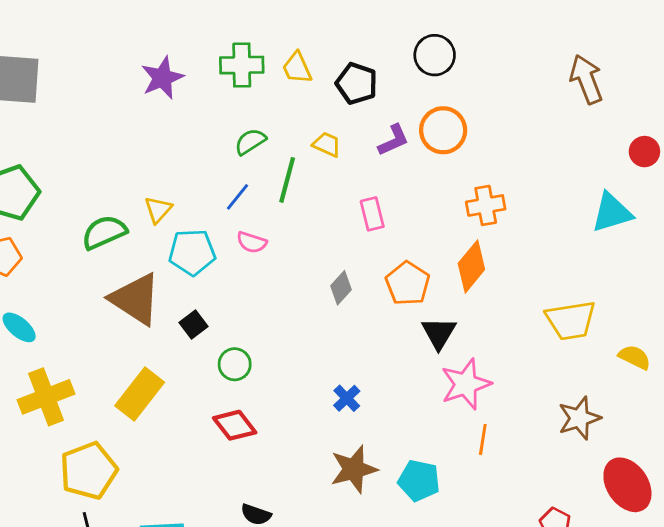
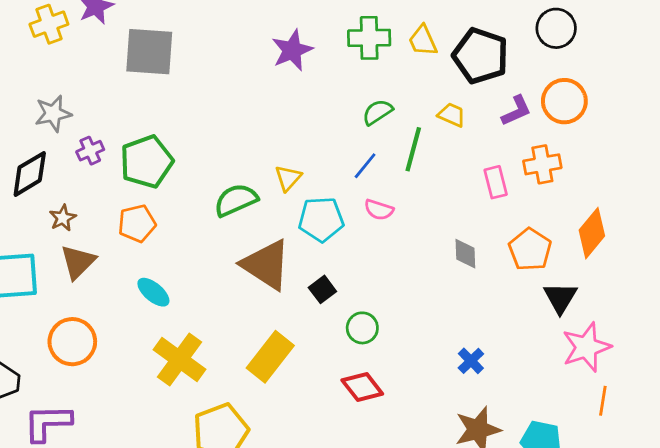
black pentagon: (357, 83) -> (481, 56), size x1.4
orange cross: (486, 205) -> (542, 164), moved
gray diamond: (341, 288) -> (465, 254), turned -44
yellow cross: (46, 397) -> (180, 360), turned -33

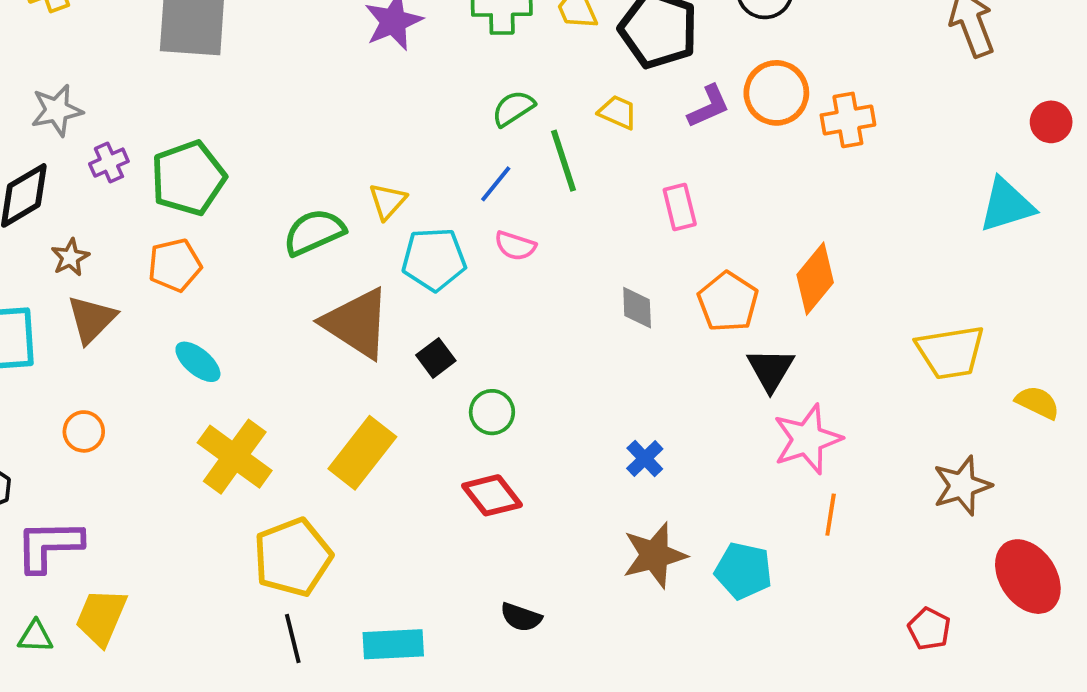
green line: (413, 149) -> (564, 161), turned -33
orange cross: (542, 164) -> (848, 120), moved
orange circle: (72, 342) -> (84, 431), size x0.6

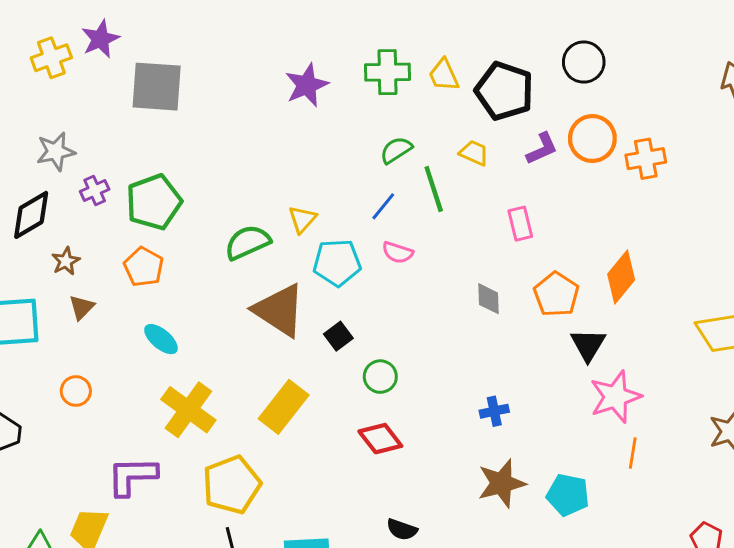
orange pentagon: (175, 265) -> (144, 267), turned -30
brown triangle: (92, 319) -> (82, 307), size x0.7
blue cross: (645, 459) -> (494, 411), turned 32
purple L-shape: (49, 546) -> (132, 476), moved

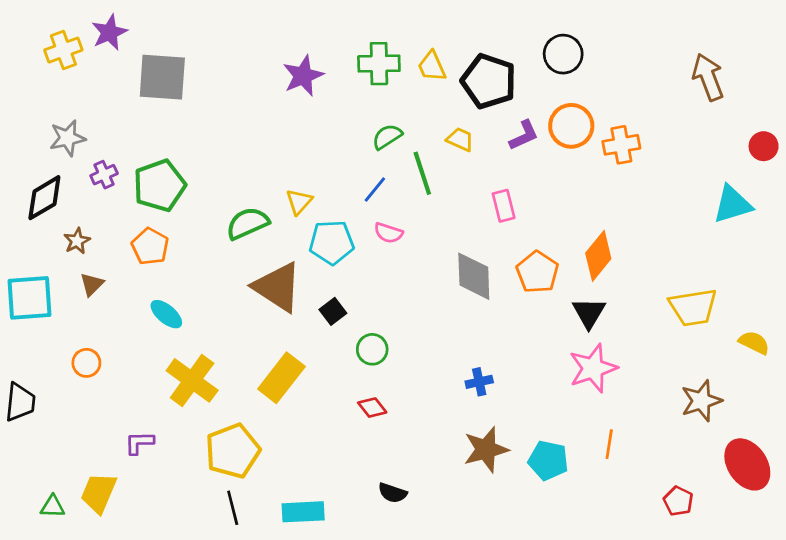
gray diamond: (488, 299) -> (474, 276), size x1.6
black triangle: (588, 345) -> (589, 313), moved
red diamond: (380, 439) -> (372, 408), size x0.7
orange line: (633, 453) -> (609, 444), moved
purple L-shape: (132, 476) -> (139, 443), size x0.6

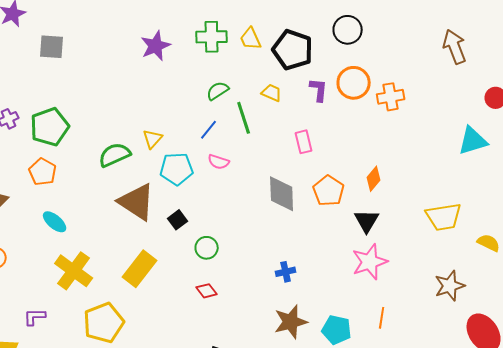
gray square: (162, 77) -> (52, 47), size x0.7
purple L-shape: (524, 135) -> (319, 90), turned -60
orange diamond: (598, 256) -> (374, 179), size x0.7

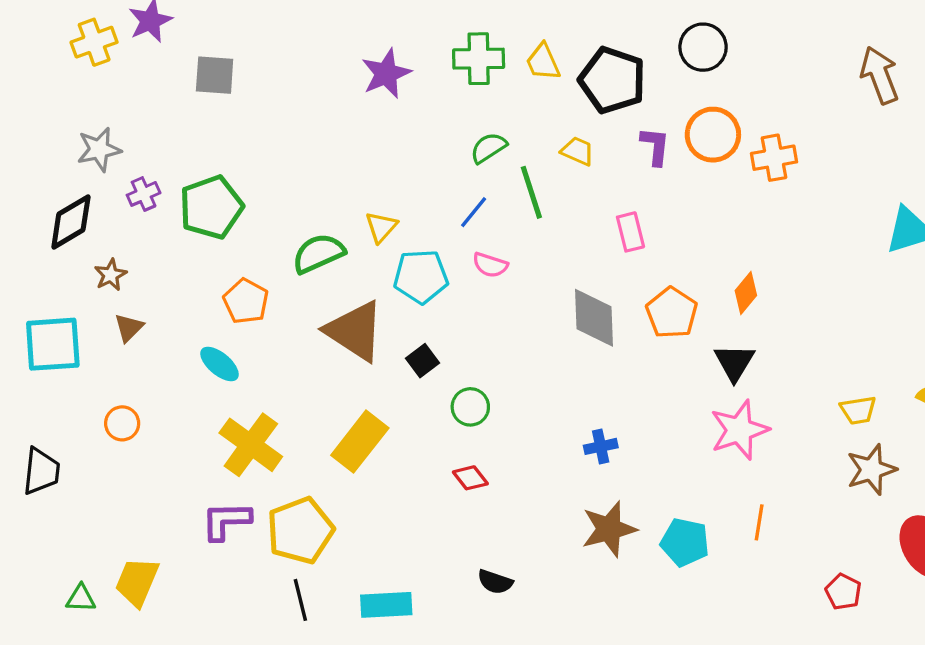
orange pentagon: (43, 172) -> (246, 301), moved
yellow trapezoid: (444, 217) -> (858, 410), moved, size x0.6
purple L-shape: (35, 317) -> (226, 521), moved, size x1.4

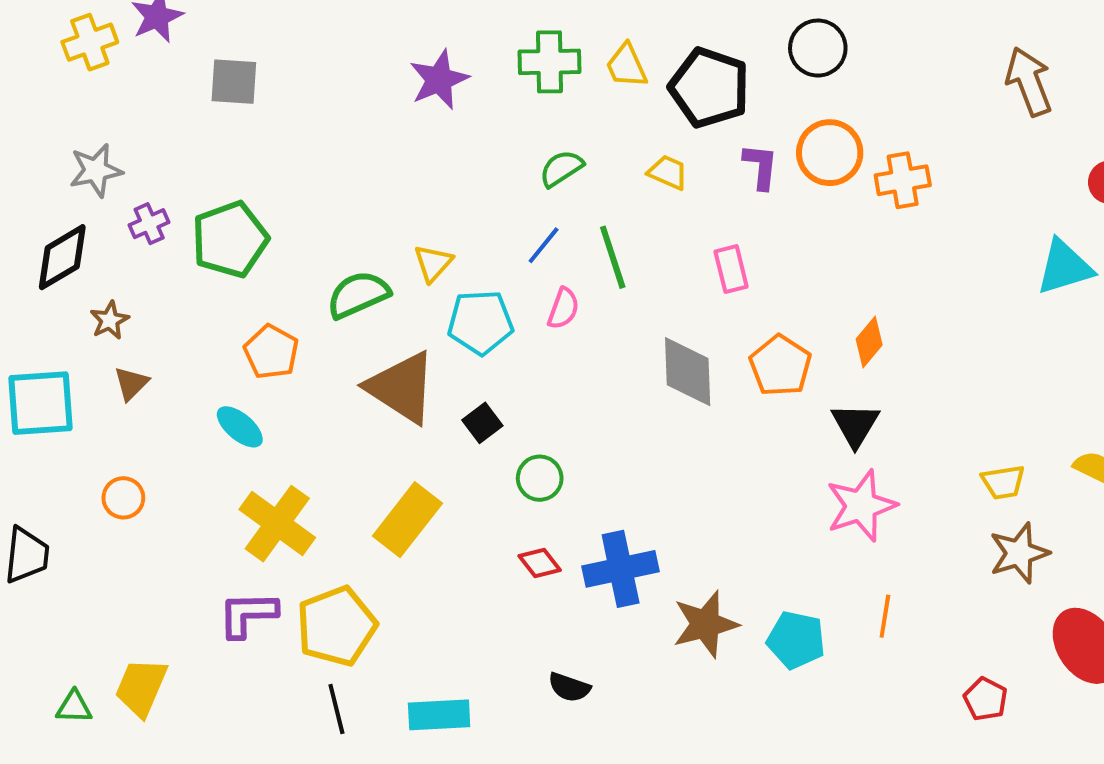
green line: (531, 192) -> (613, 257), moved
pink semicircle: (490, 265) -> (563, 308), turned -88
blue cross: (601, 446) -> (621, 569), moved, size x1.8

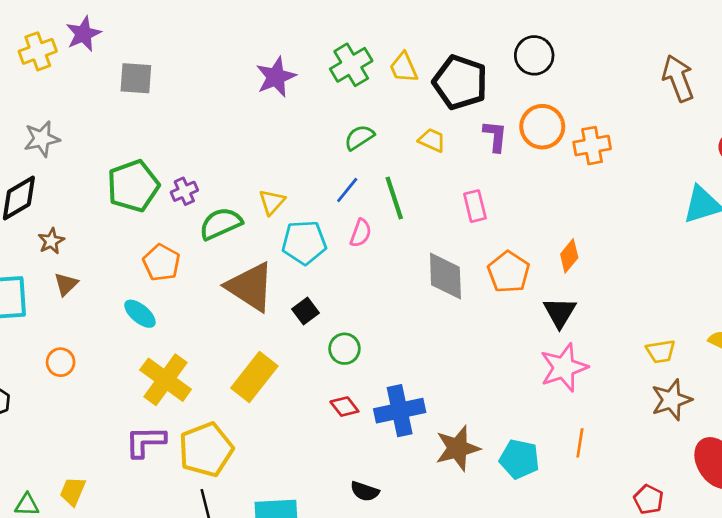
green cross: (550, 62) -> (351, 65), turned -30
purple cross: (149, 224) -> (184, 191), moved
yellow trapezoid: (141, 687) -> (73, 491), size x0.7

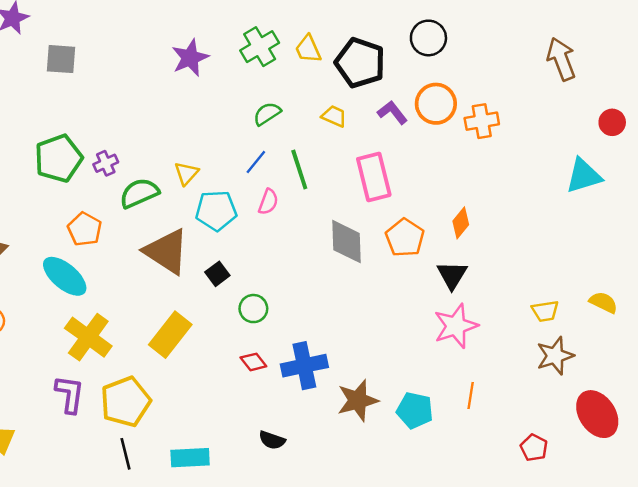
purple L-shape: (495, 136) -> (392, 112), turned -44
pink rectangle: (475, 206) -> (374, 177), size x1.6
cyan ellipse: (140, 314) -> (65, 276), size x1.5
purple L-shape: (145, 442) -> (70, 394), turned 99

